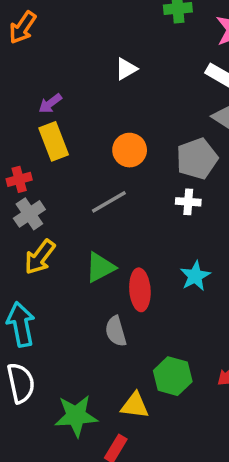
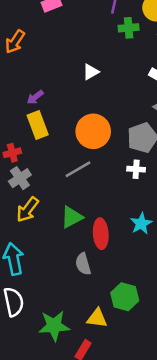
orange circle: (130, 150) -> (93, 131), size x1.4

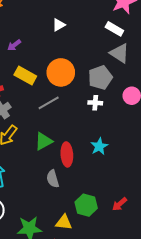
yellow rectangle: (38, 125) -> (25, 75), moved, turned -40

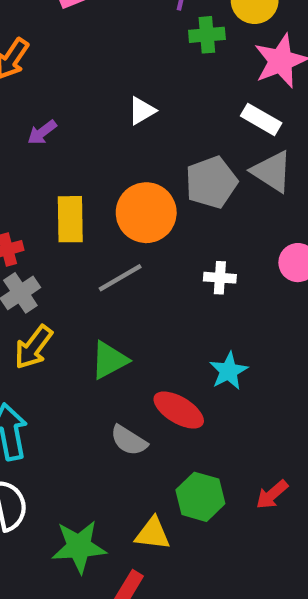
purple arrow: (14, 45) -> (42, 132), moved
yellow rectangle: (25, 75) -> (70, 219), turned 60
gray pentagon: (100, 77) -> (211, 182), moved
red ellipse: (67, 154) -> (179, 410), moved, turned -55
gray semicircle: (53, 179) -> (129, 440), turned -42

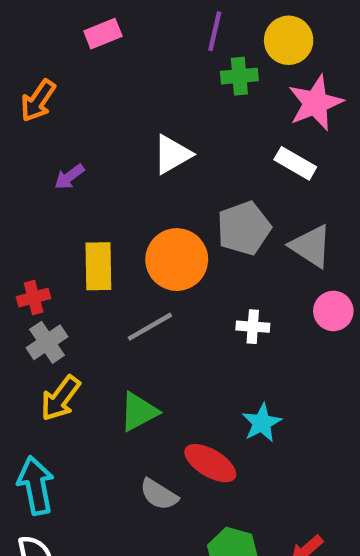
white triangle: (142, 111) -> (172, 154), size x1.4
gray triangle: (272, 171) -> (311, 246), moved

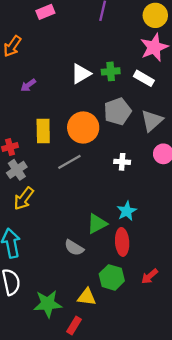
yellow circle: (289, 40) -> (155, 15), moved
green cross: (239, 76) -> (111, 71), moved
gray triangle: (311, 246) -> (152, 121), turned 45
green triangle: (139, 412) -> (97, 224), moved
red ellipse: (210, 463) -> (122, 242), moved, turned 55

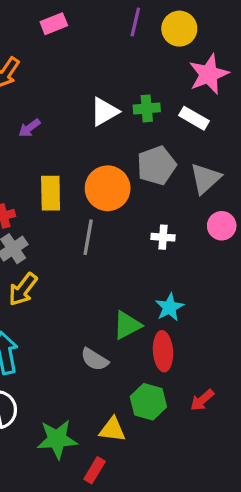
yellow circle: (155, 15) -> (179, 29), moved
gray line: (69, 162) -> (88, 237), turned -50

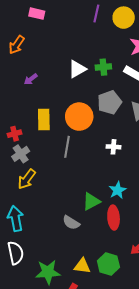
pink rectangle: (54, 24) -> (37, 14), moved, turned 35
green hexagon: (148, 402) -> (108, 264), moved

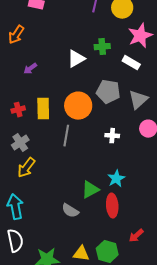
green cross: (103, 67) -> (102, 47), moved
gray pentagon: (109, 102) -> (108, 92), turned 30
red cross: (15, 134) -> (18, 110), moved

